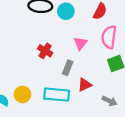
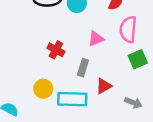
pink triangle: (80, 43) -> (96, 39), turned 32
yellow circle: (22, 94) -> (43, 89), moved

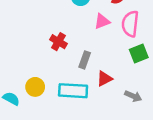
pink triangle: (96, 39) -> (102, 21), moved
yellow circle: (43, 89) -> (35, 87), moved

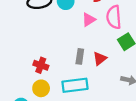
red cross: (58, 42) -> (41, 65), moved
red triangle: (104, 79) -> (100, 59), moved

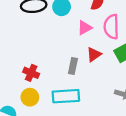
red triangle: (100, 59) -> (94, 54), moved

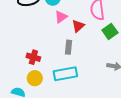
pink triangle: (85, 28) -> (61, 17), moved
red triangle: (94, 54) -> (78, 26), moved

